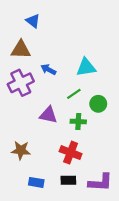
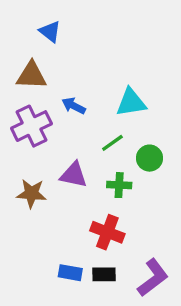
brown star: (21, 150) -> (31, 193), moved
blue rectangle: (36, 182) -> (70, 273), moved
purple L-shape: (100, 182) -> (153, 278), turned -40

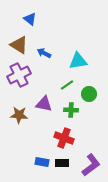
brown triangle: (31, 75) -> (19, 45), turned 30
blue arrow: (74, 106) -> (44, 53), moved

